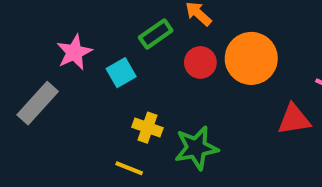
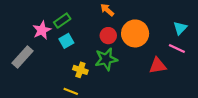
green rectangle: (156, 34) -> (62, 21), moved
green star: (196, 148) -> (106, 59), moved

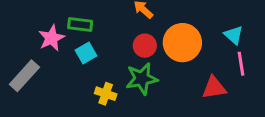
green rectangle: (62, 21) -> (80, 25), turned 42
cyan triangle: (180, 28) -> (234, 35), moved, turned -32
pink line: (177, 48) -> (241, 64), turned 56

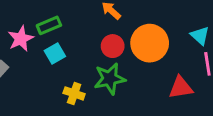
green rectangle: (80, 25) -> (49, 25), turned -30

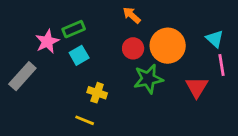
green star: (110, 79) -> (148, 79), moved
red triangle: (181, 88) -> (197, 87), turned -50

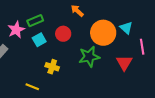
cyan triangle: (215, 39) -> (126, 28), moved
red circle: (133, 48) -> (63, 34), moved
yellow line: (85, 120) -> (32, 87), moved

